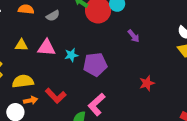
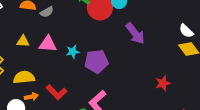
gray semicircle: (53, 16) -> (47, 12), moved
purple arrow: (134, 36) -> (135, 33), size x1.6
red star: (147, 83) -> (163, 83), moved

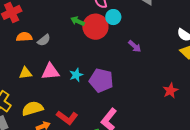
purple arrow: (135, 33) -> (135, 46), size x0.6
purple pentagon: (96, 61) -> (101, 80), turned 30

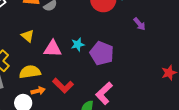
pink triangle: (50, 72) -> (53, 49), moved
yellow triangle: (25, 73) -> (28, 36), turned 40

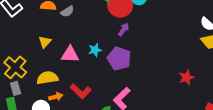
purple arrow: (139, 24) -> (124, 29), moved, turned -104
yellow triangle: (28, 36) -> (45, 42), turned 32

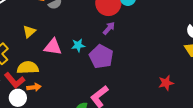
red L-shape: (81, 91) -> (14, 80), moved

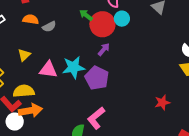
cyan star: (78, 45) -> (73, 67), size x1.6
orange arrow: (34, 87) -> (30, 111), size x1.6

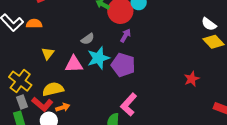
orange semicircle: (31, 19) -> (34, 24), moved
gray semicircle: (49, 27) -> (88, 39), moved
orange arrow: (30, 111) -> (63, 107), size x0.6

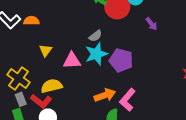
purple arrow: (126, 36) -> (151, 24), moved, turned 112
gray semicircle: (88, 39) -> (95, 36), moved
orange arrow: (63, 107) -> (105, 95), moved, size x1.5

